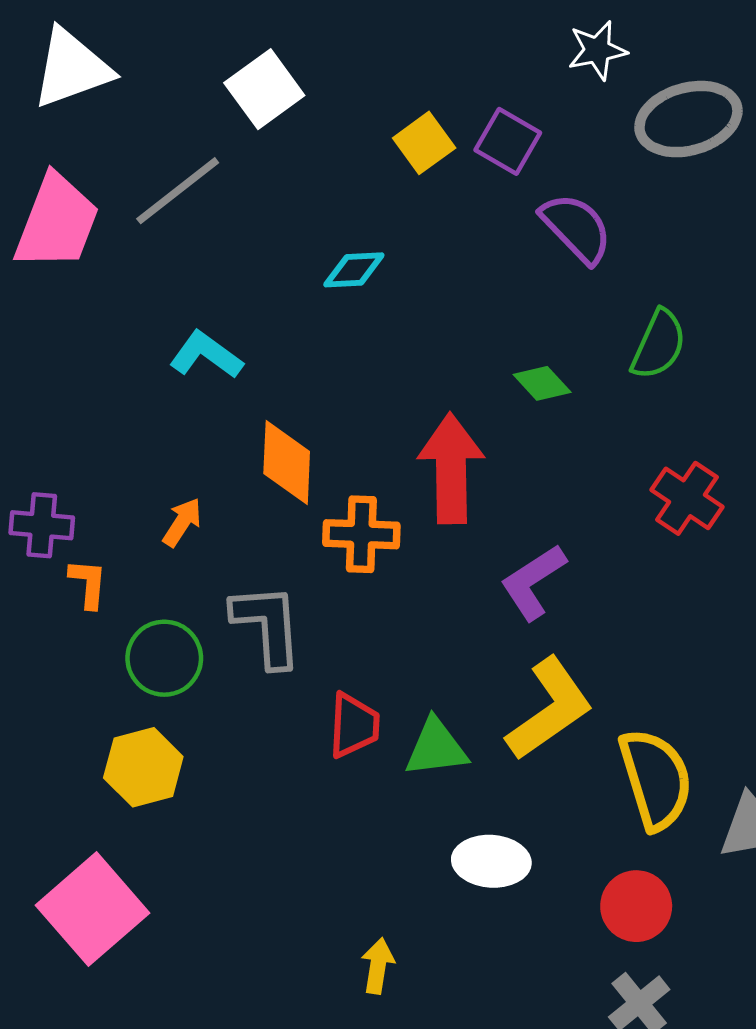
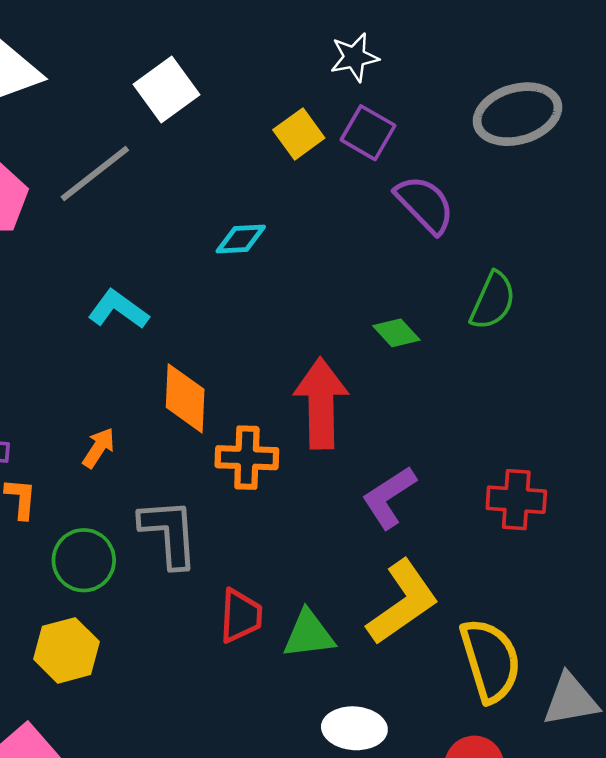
white star: (597, 50) -> (354, 57), moved
red cross: (687, 498) -> (516, 500), moved, turned -30

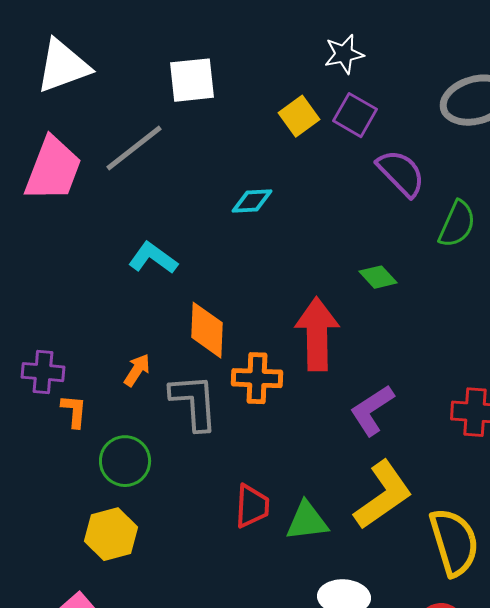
white square: (167, 89) -> (192, 80), turned 30
green semicircle: (493, 301) -> (457, 224), moved
gray L-shape: (169, 533) -> (194, 402), moved

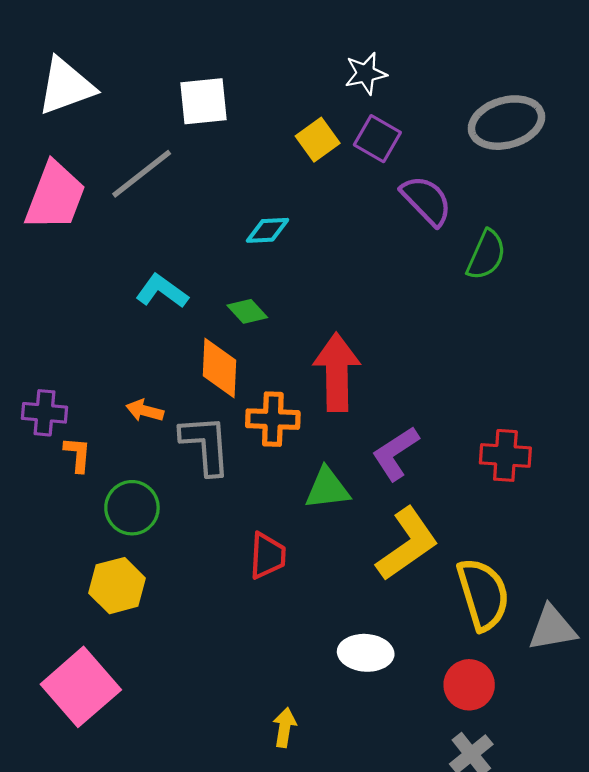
green diamond: (378, 277) -> (247, 311), moved
orange arrow: (137, 370) -> (145, 411), turned -108
green triangle: (307, 521) -> (327, 489), moved

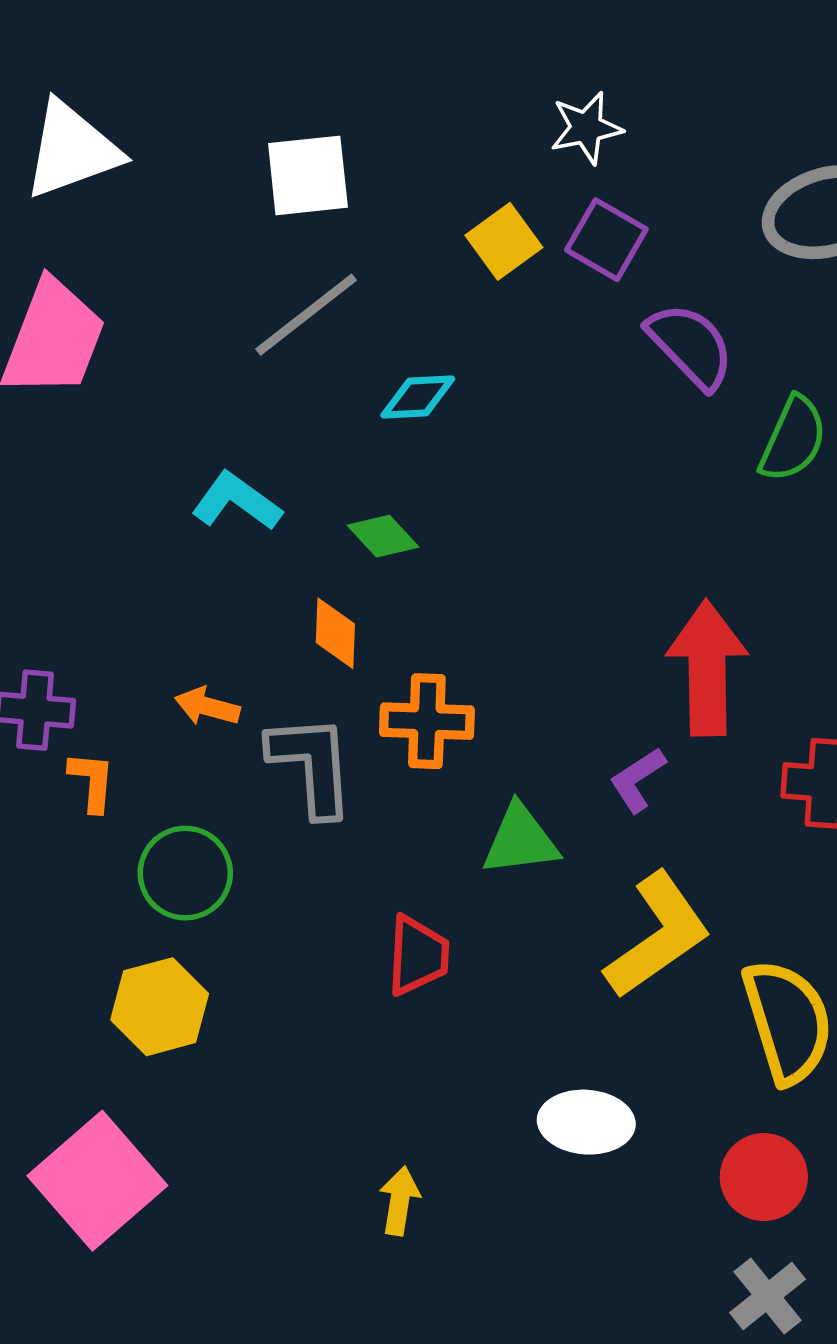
gray line: (142, 174) -> (306, 315), moved
orange diamond: (219, 368) -> (335, 633), size x0.7
red arrow: (337, 372) -> (707, 668), moved
purple L-shape: (396, 453) -> (638, 780), size x0.7
yellow arrow: (285, 728) -> (399, 1201), moved

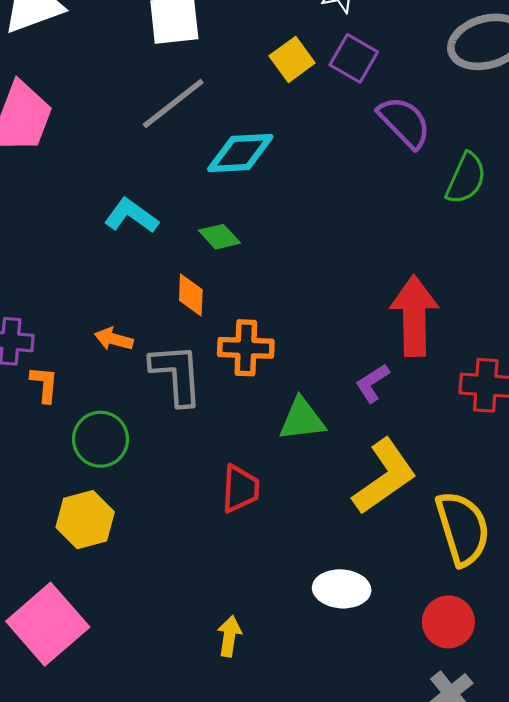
cyan diamond: (418, 397) -> (240, 153), size x1.5

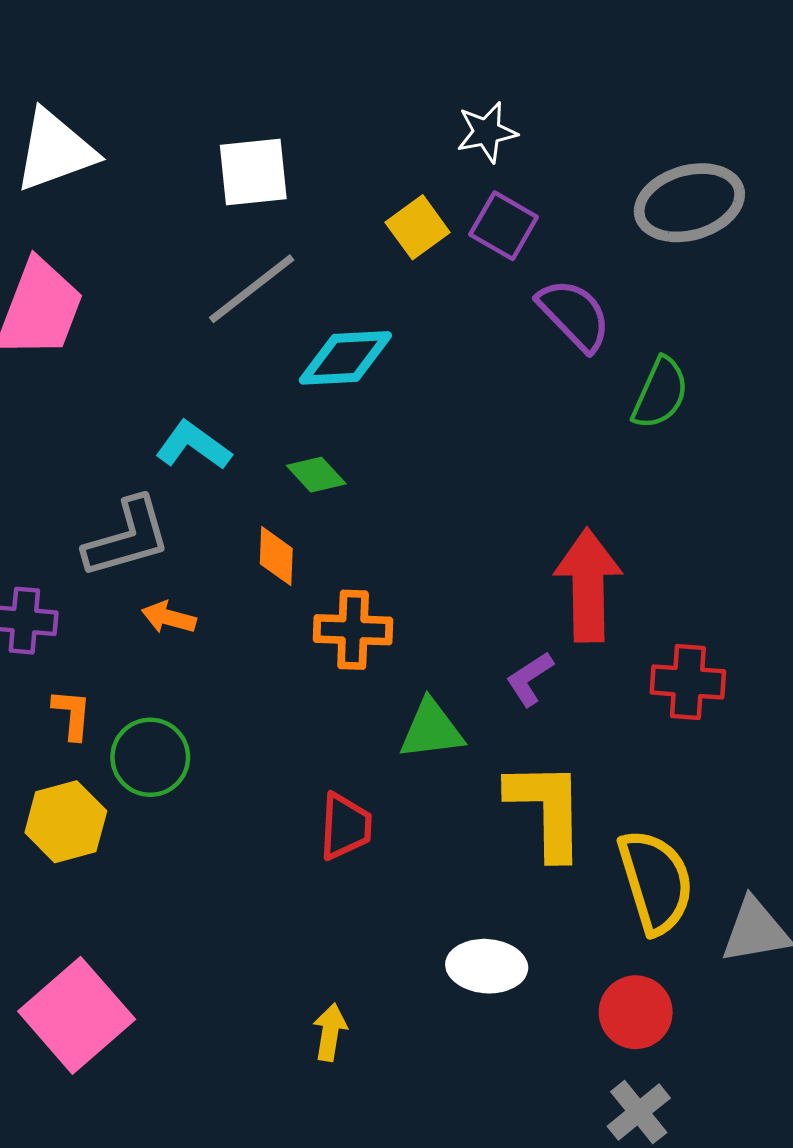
gray L-shape: (177, 374) -> (127, 538), moved, turned 78
orange L-shape: (44, 384) -> (72, 714), moved
yellow L-shape: (385, 477) -> (547, 809), turned -56
yellow hexagon: (85, 520) -> (66, 822), moved

